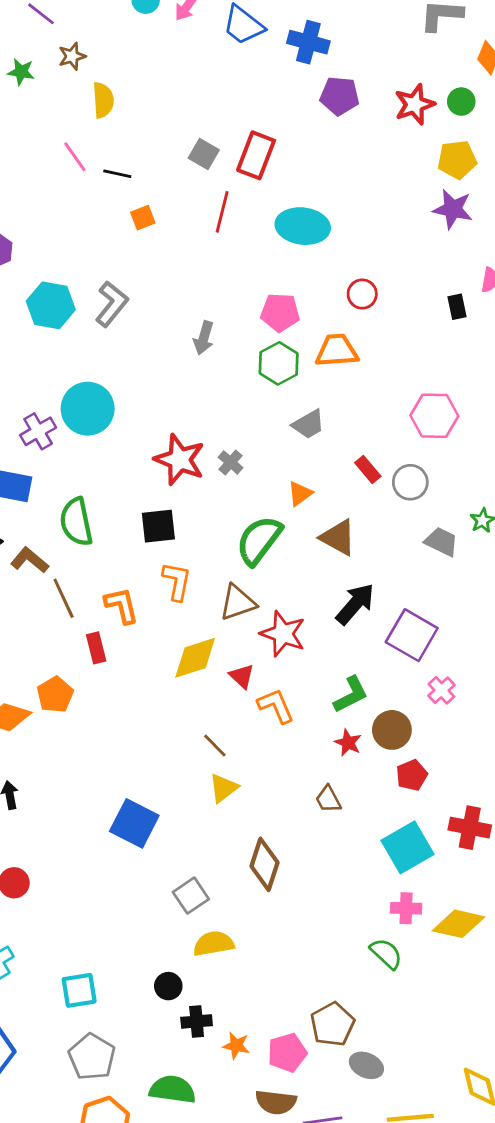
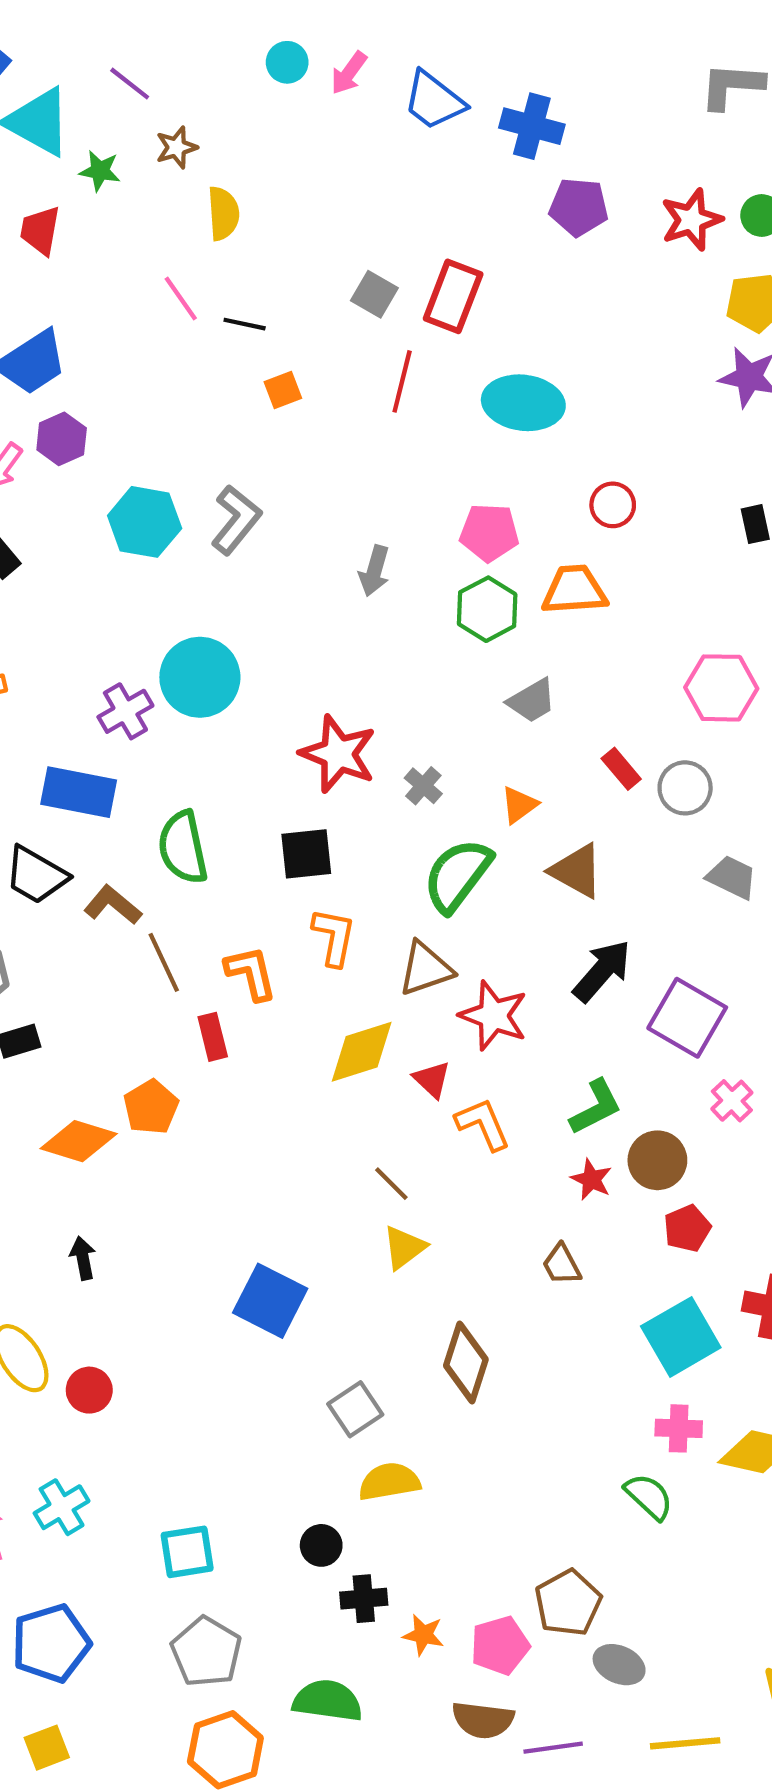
gray cross: (231, 462) -> (423, 786), moved

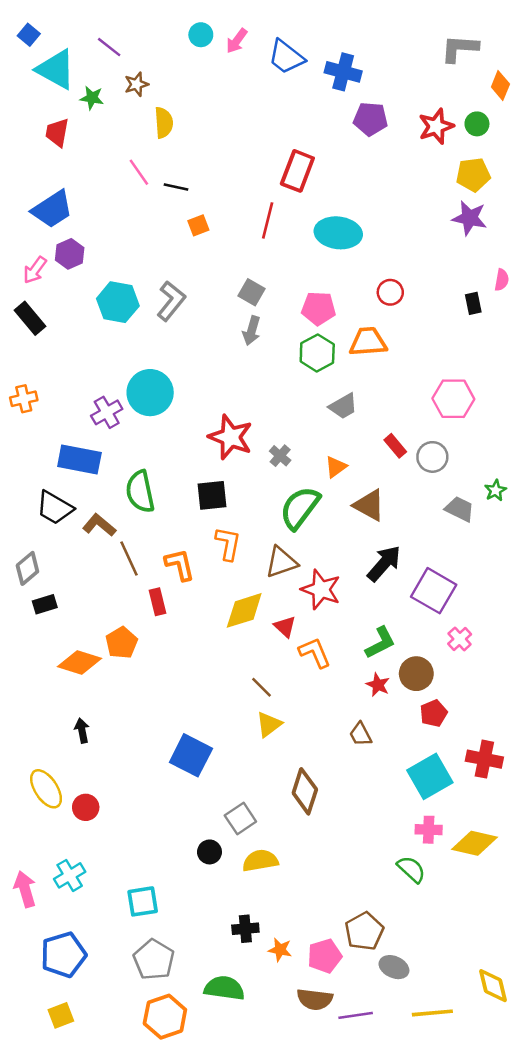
gray square: (374, 294) -> (252, 292), moved
black circle: (321, 1545) -> (209, 852), moved

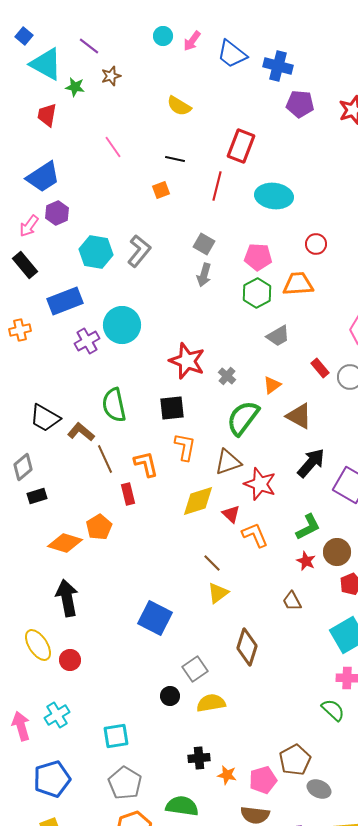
yellow semicircle: (164, 123) -> (179, 106), moved, turned 125
black line: (176, 187) -> (175, 159), moved
blue rectangle: (79, 459) -> (65, 301), moved, turned -32
black arrow: (82, 731) -> (67, 598), size x1.8

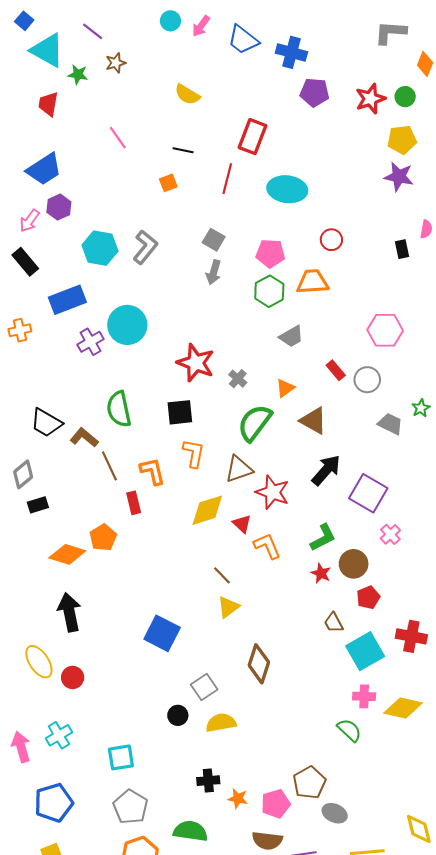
brown trapezoid: (292, 601) -> (334, 623), moved

